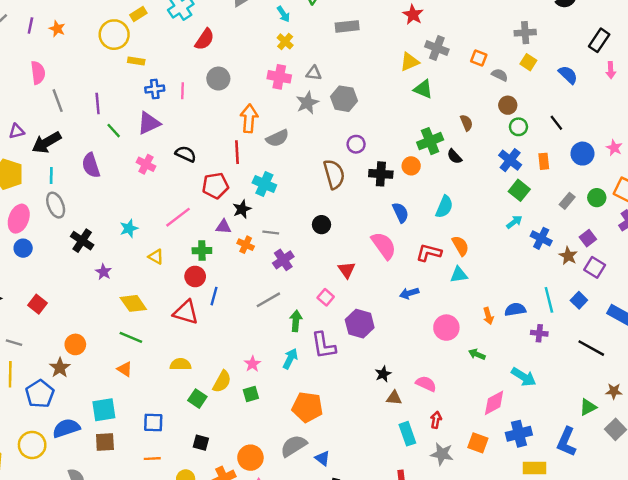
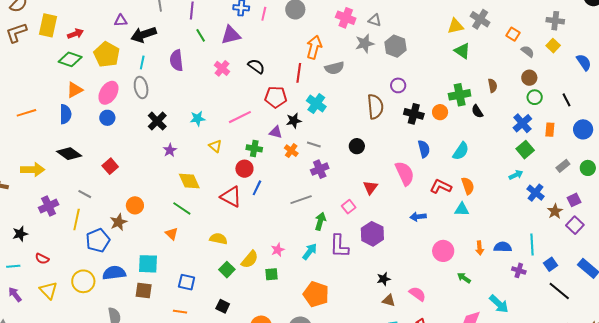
blue square: (579, 300) -> (550, 264), moved

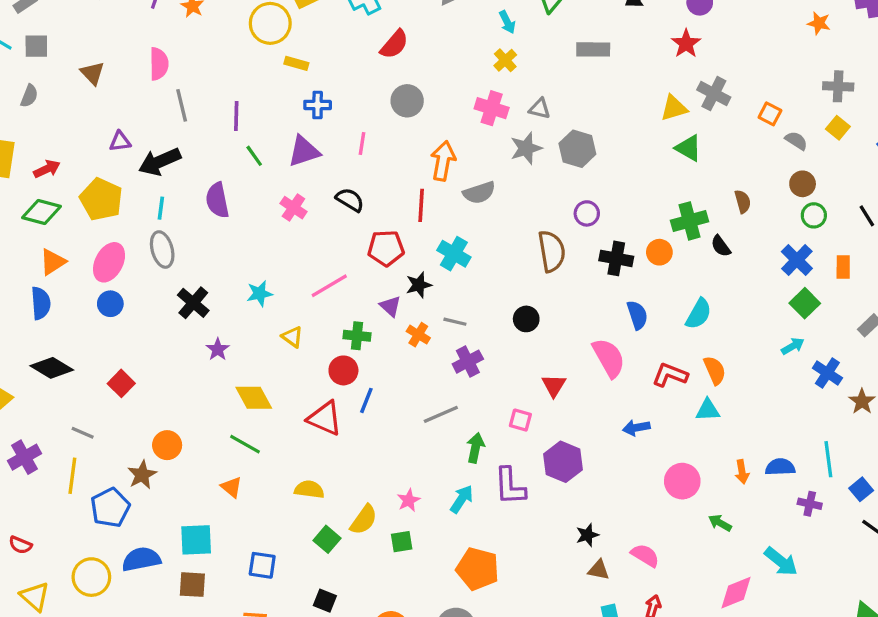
pink line: (264, 14) -> (362, 144), moved
purple triangle: (276, 132) -> (390, 306), turned 32
pink square: (349, 207) -> (520, 420), turned -32

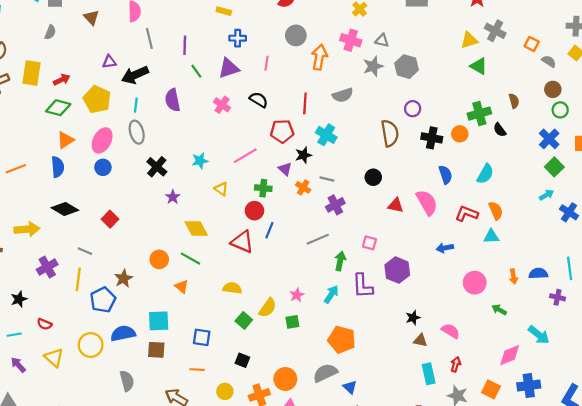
orange arrow: (443, 161) -> (319, 57), moved
red triangle: (554, 386) -> (396, 205), moved, turned -49
orange circle: (167, 445) -> (159, 259), moved

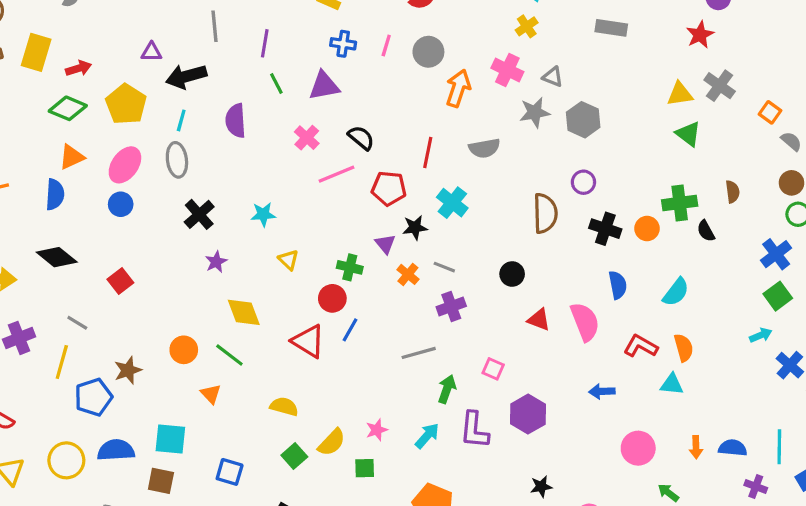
pink line: (267, 63) -> (386, 45), moved
pink line: (245, 156) -> (336, 174), moved

